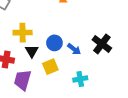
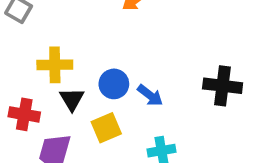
black cross: (102, 44) -> (223, 86), moved, turned -30

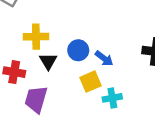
yellow square: (106, 128) -> (90, 82), moved

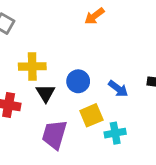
blue arrow: (104, 58) -> (118, 89), moved
purple trapezoid: (36, 99) -> (54, 135), moved

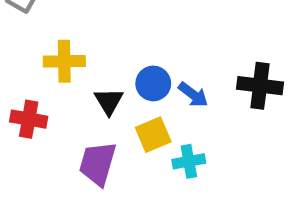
blue circle: (78, 81) -> (153, 83), moved
black triangle: (46, 93) -> (109, 101), moved

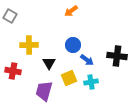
blue circle: (153, 83) -> (73, 45), moved
cyan cross: (189, 161) -> (91, 82), moved

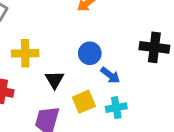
black cross: (117, 56) -> (154, 47), moved

